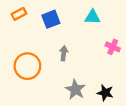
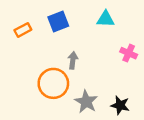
orange rectangle: (19, 14) -> (23, 30), moved
orange circle: (27, 66) -> (53, 83), moved

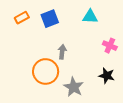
orange rectangle: (23, 30) -> (22, 18), moved
black star: (120, 105) -> (107, 76), moved

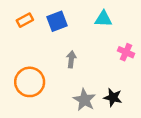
orange circle: (46, 71) -> (30, 82), moved
black star: (107, 76) -> (113, 97), moved

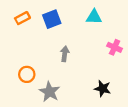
orange circle: (30, 82) -> (27, 74), size x0.6
gray star: (84, 100) -> (50, 92), moved

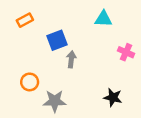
blue square: (52, 19) -> (57, 40), moved
gray star: (50, 92) -> (55, 101), turned -30

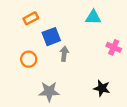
orange rectangle: (25, 20) -> (31, 18), moved
orange circle: (30, 82) -> (29, 59), moved

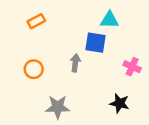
blue square: (51, 37) -> (96, 43), moved, turned 30
pink cross: (114, 47) -> (132, 67), moved

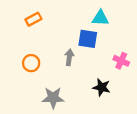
black star: (119, 103) -> (102, 87), moved

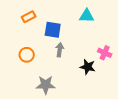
blue square: (88, 39) -> (53, 30), moved
black star: (102, 87) -> (88, 67), moved

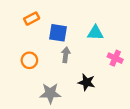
cyan triangle: (87, 16) -> (95, 33), moved
black star: (88, 67) -> (87, 82), moved

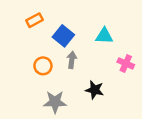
blue square: (58, 33) -> (63, 36), turned 30
orange circle: (29, 60) -> (43, 66), moved

